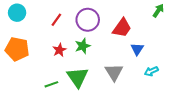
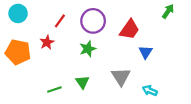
red star: (59, 50) -> (47, 42), moved
cyan arrow: (151, 71) -> (150, 91), moved, turned 48
green triangle: (78, 77) -> (82, 82), size x0.6

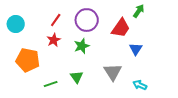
green arrow: (168, 11) -> (139, 11), moved
cyan circle: (18, 13) -> (16, 24), moved
red star: (47, 42) -> (54, 40), moved
orange pentagon: (18, 52) -> (28, 60), moved

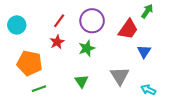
green line: (51, 84) -> (39, 89), moved

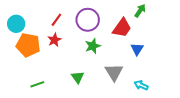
green star: (87, 48) -> (93, 46), moved
orange pentagon: (29, 63) -> (28, 45), moved

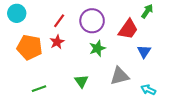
cyan circle: (16, 24) -> (17, 13), moved
gray triangle: (114, 72) -> (120, 76), turned 48

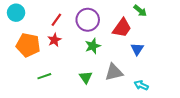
green arrow: (147, 11) -> (140, 11), turned 96
green triangle: (81, 81) -> (86, 77), moved
green line: (39, 89) -> (44, 76), moved

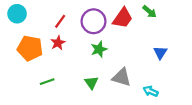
red trapezoid: (122, 28) -> (123, 18), moved
blue triangle: (137, 49) -> (160, 52), moved
gray triangle: (114, 72) -> (122, 77), turned 30

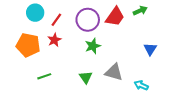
green arrow: (150, 12) -> (140, 11), turned -64
cyan circle: (17, 14) -> (35, 13), moved

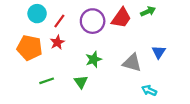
green star: (93, 46) -> (94, 59), moved
gray triangle: (114, 72) -> (132, 63), moved
green triangle: (86, 77) -> (81, 82), moved

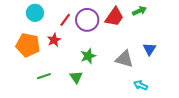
red line: (59, 21) -> (65, 20), moved

